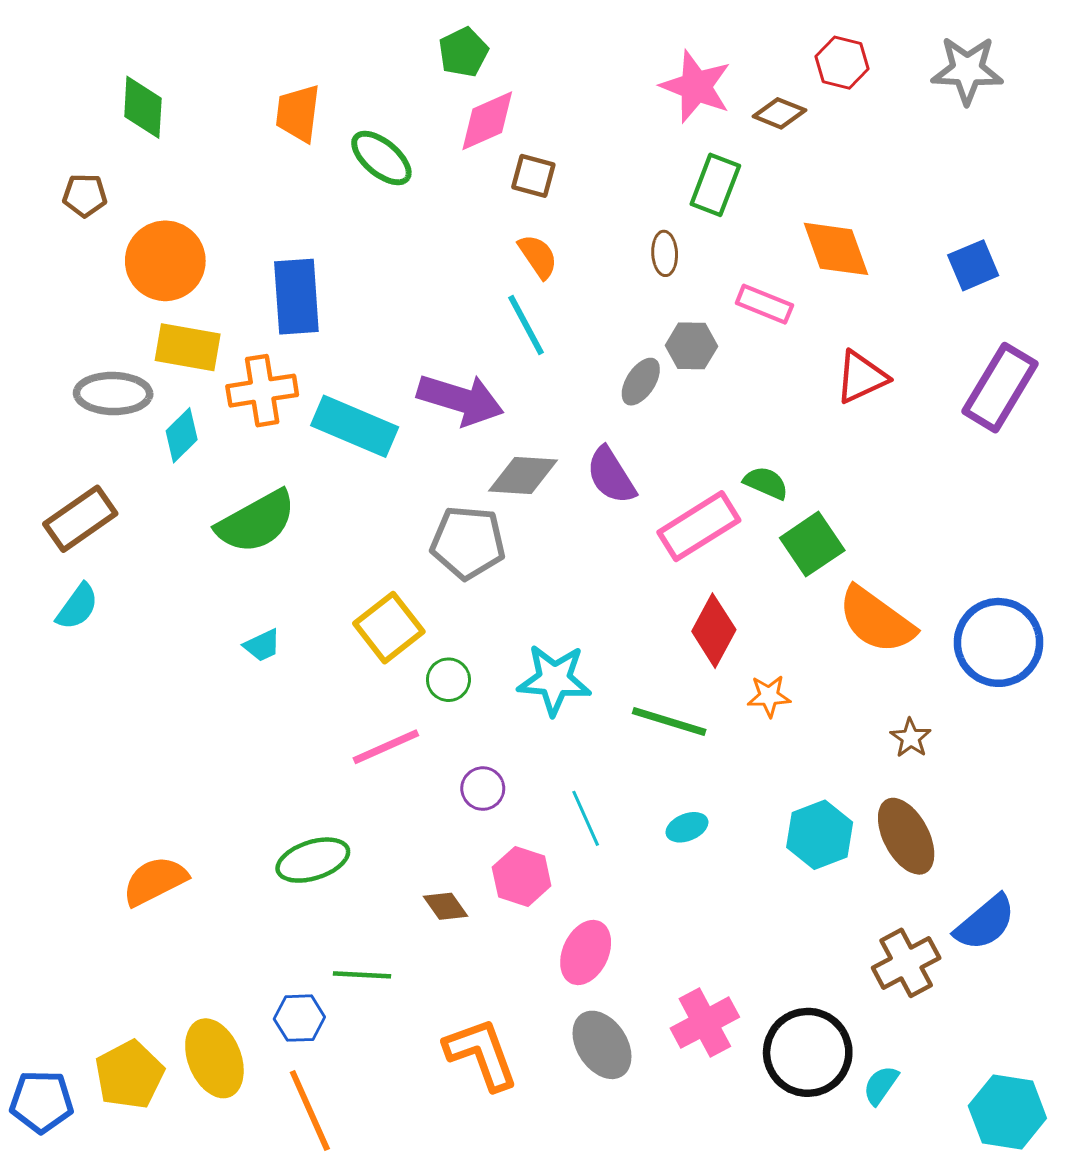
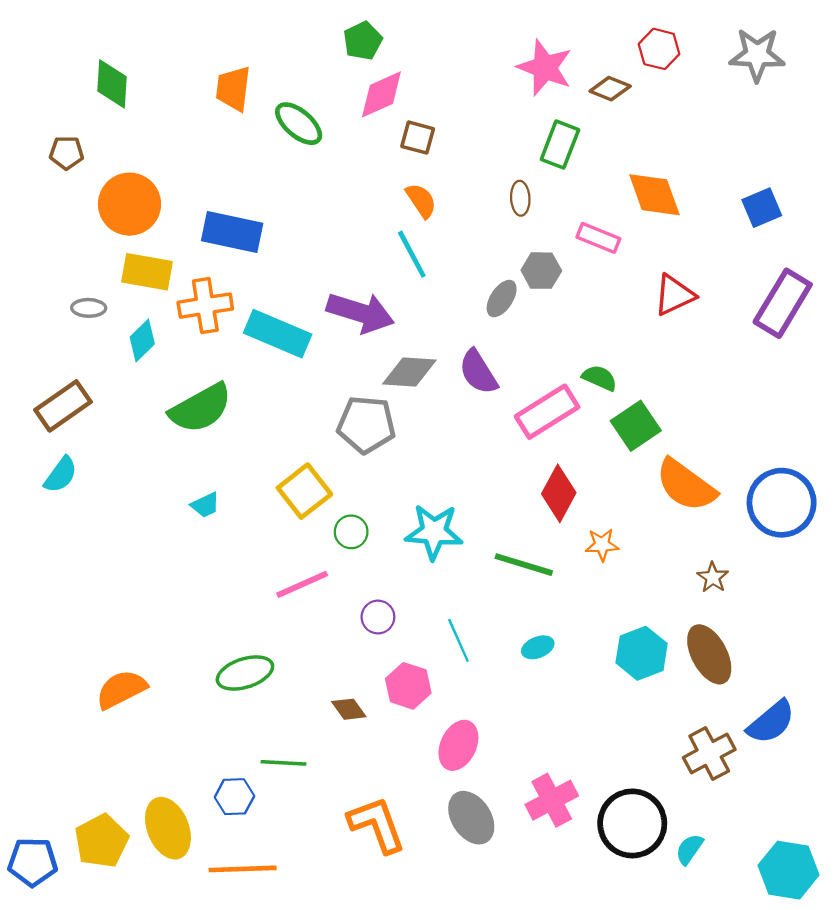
blue rectangle: (296, 297) -> (232, 232), turned -74
gray ellipse: (113, 394) -> (89, 308), size x0.6
orange line: (310, 1110) -> (243, 869), turned -68

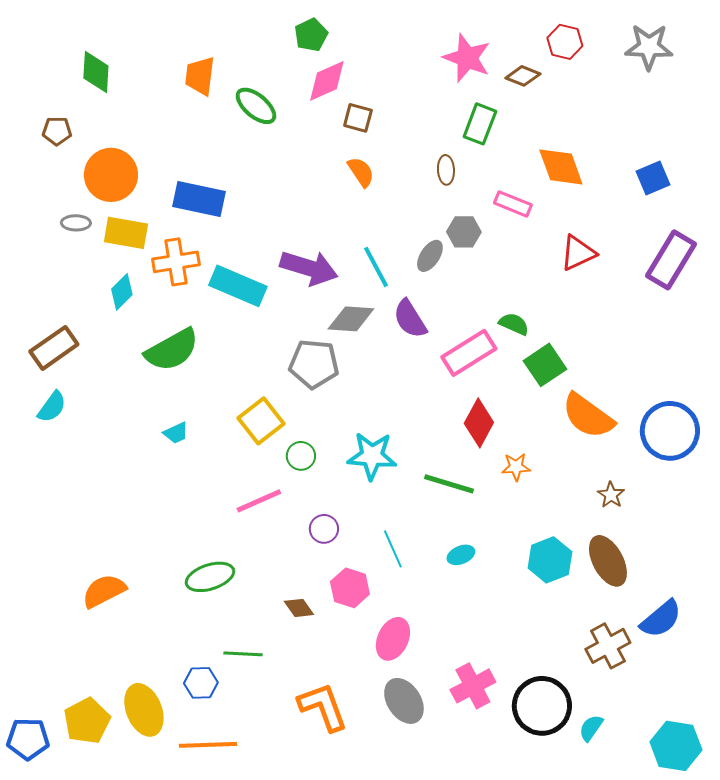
cyan line: (412, 254) -> (376, 267), moved
gray ellipse: (89, 308) -> (76, 223), moved

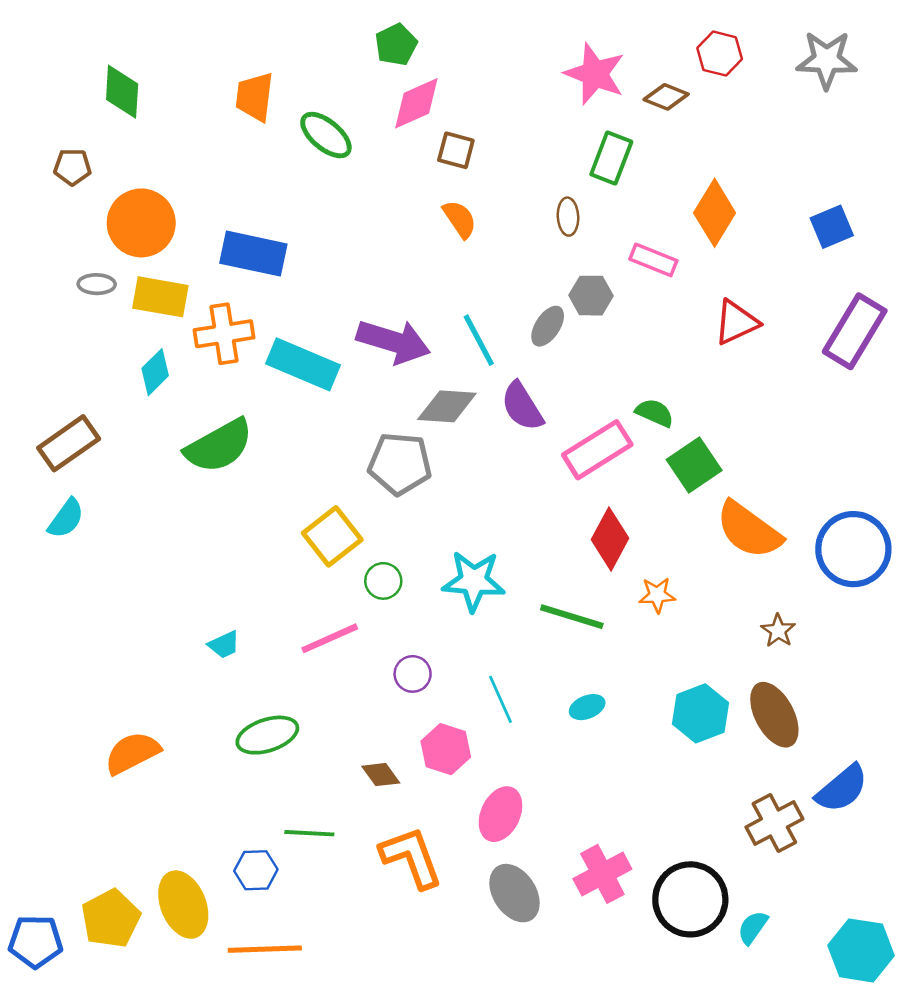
orange diamond: (561, 167) -> (715, 213), turned 51
cyan trapezoid: (176, 433) -> (224, 645), moved
orange L-shape: (323, 707) -> (411, 857), moved

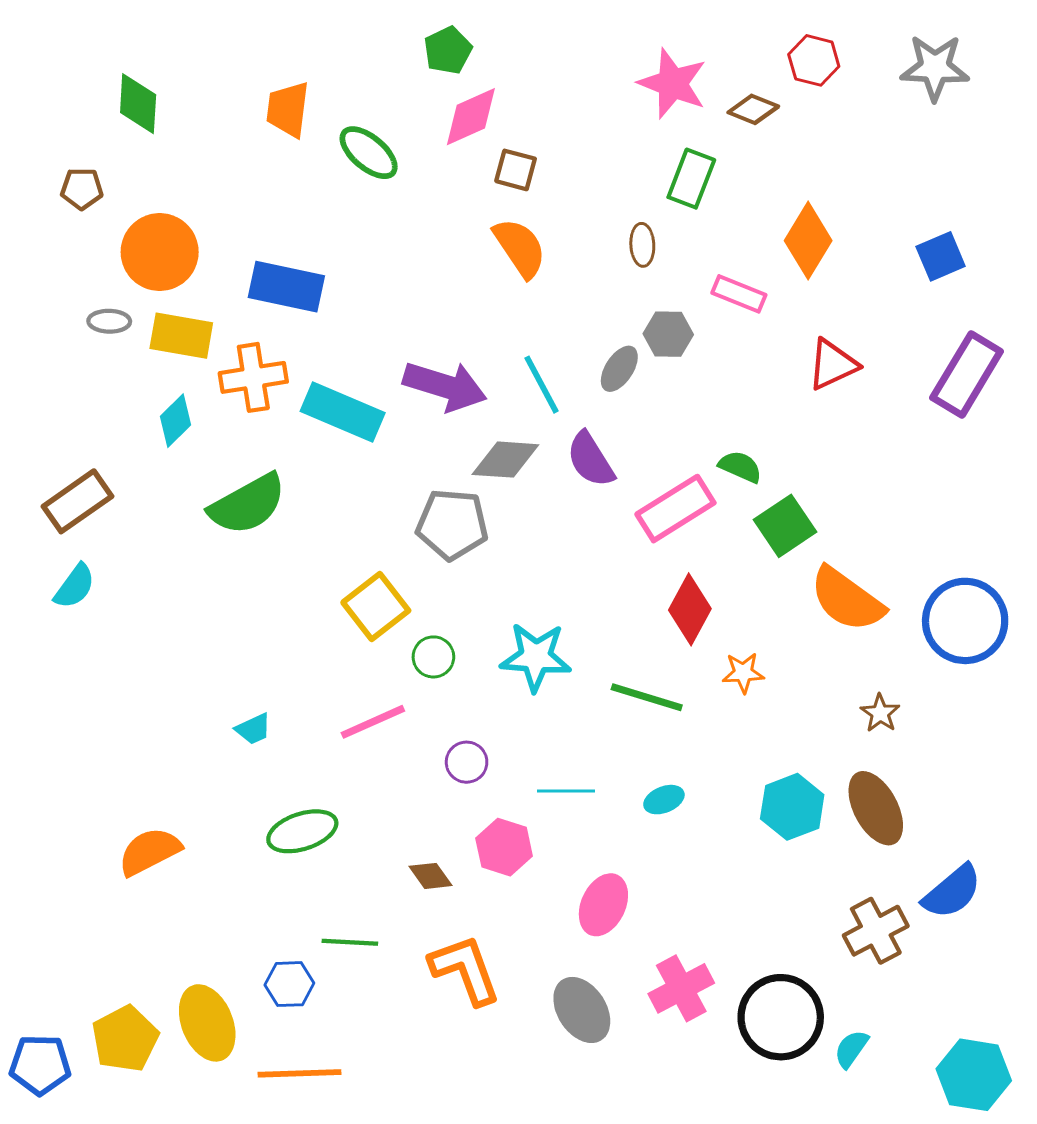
orange semicircle: (460, 219) -> (520, 248), size x1.4
cyan line: (500, 699) -> (566, 791), turned -66
pink ellipse: (500, 814) -> (603, 905), moved

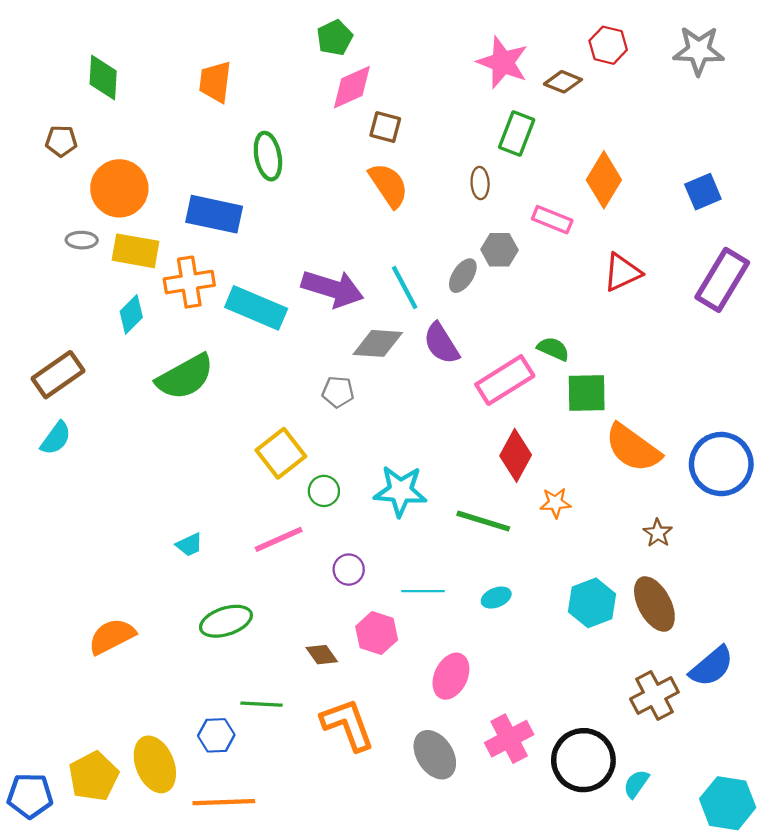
green ellipse: (369, 153) -> (268, 156), moved, turned 39
gray pentagon: (452, 524) -> (338, 392), size x0.6
green square: (785, 526) -> (587, 393), turned 33

